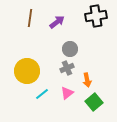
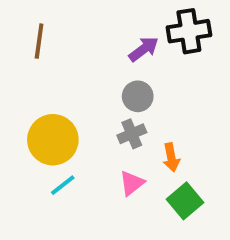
brown line: (30, 18) -> (39, 41), moved
purple arrow: (57, 22) -> (144, 49), moved
cyan line: (42, 94) -> (63, 185), moved

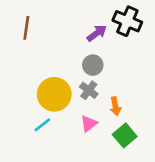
black cross: (189, 31) -> (127, 21), turned 32
gray cross: (132, 134) -> (89, 90), turned -30
yellow circle: (53, 140) -> (54, 94), moved

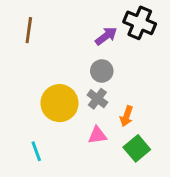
orange arrow: (115, 106) -> (127, 116), turned 30
pink triangle: (89, 124) -> (97, 135), turned 30
cyan line: (42, 125) -> (36, 151), moved, turned -72

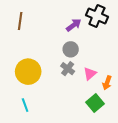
yellow circle: (59, 103) -> (28, 72), moved
orange arrow: (127, 116) -> (107, 83), moved
pink triangle: (97, 135) -> (90, 74), moved, turned -32

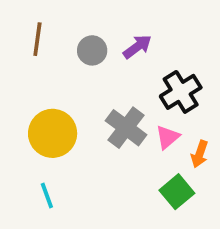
black cross: (97, 16) -> (181, 92), moved, turned 35
gray circle: (71, 49) -> (92, 50), moved
gray cross: (68, 69) -> (126, 128), size x1.5

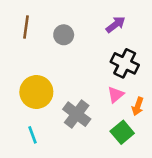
purple arrow: (137, 47) -> (116, 24), moved
black cross: (181, 92) -> (125, 63), turned -32
gray cross: (126, 128) -> (77, 114), moved

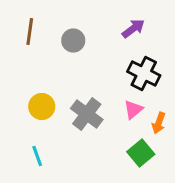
yellow circle: (36, 92) -> (42, 107), size x0.7
gray cross: (77, 114) -> (87, 114), moved

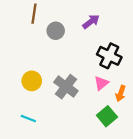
purple arrow: (133, 28) -> (91, 22), moved
brown line: (30, 31) -> (34, 14), moved
cyan line: (37, 156) -> (28, 119), turned -49

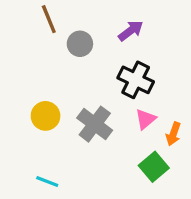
brown line: (34, 14) -> (49, 19), turned -30
black cross: (109, 56) -> (136, 80), moved
cyan line: (28, 119) -> (47, 181), moved

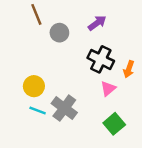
gray cross: (95, 124) -> (64, 108), moved
orange arrow: (173, 134) -> (129, 69), moved
cyan line: (47, 181) -> (38, 110), moved

